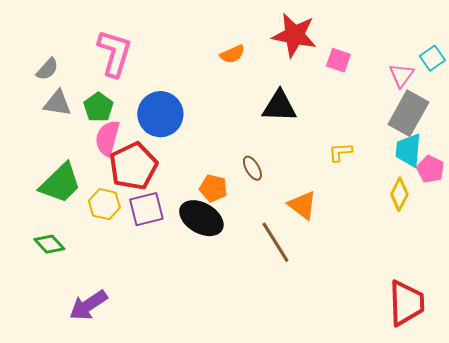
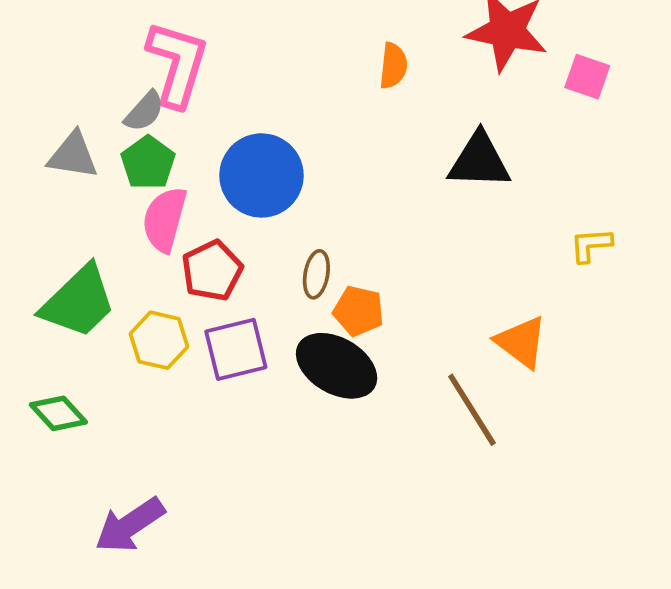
orange semicircle: (232, 54) -> (393, 66), turned -60
gray semicircle: (47, 69) -> (144, 111), moved
red pentagon: (133, 166) -> (212, 271), size x0.7
brown ellipse: (252, 168) -> (316, 274), moved, turned 40

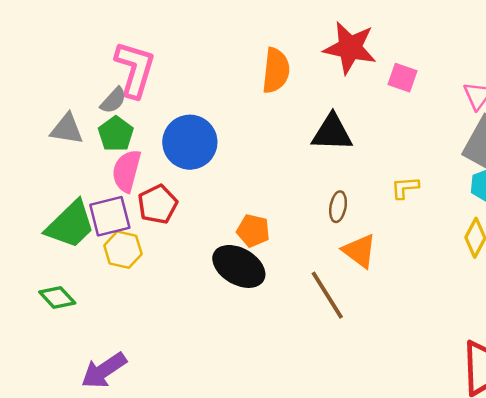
orange semicircle: (393, 66) -> (276, 70), size x1.5
brown ellipse: (316, 274) -> (338, 207), moved
purple square: (236, 349) -> (110, 216), moved

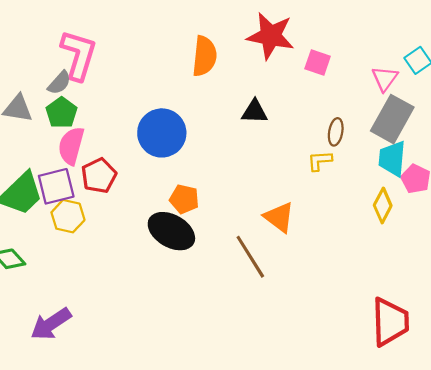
black triangle: (332, 133) -> (255, 112), size x0.7
blue circle: (190, 142) -> (162, 133), moved
brown ellipse: (338, 207) -> (336, 132), moved

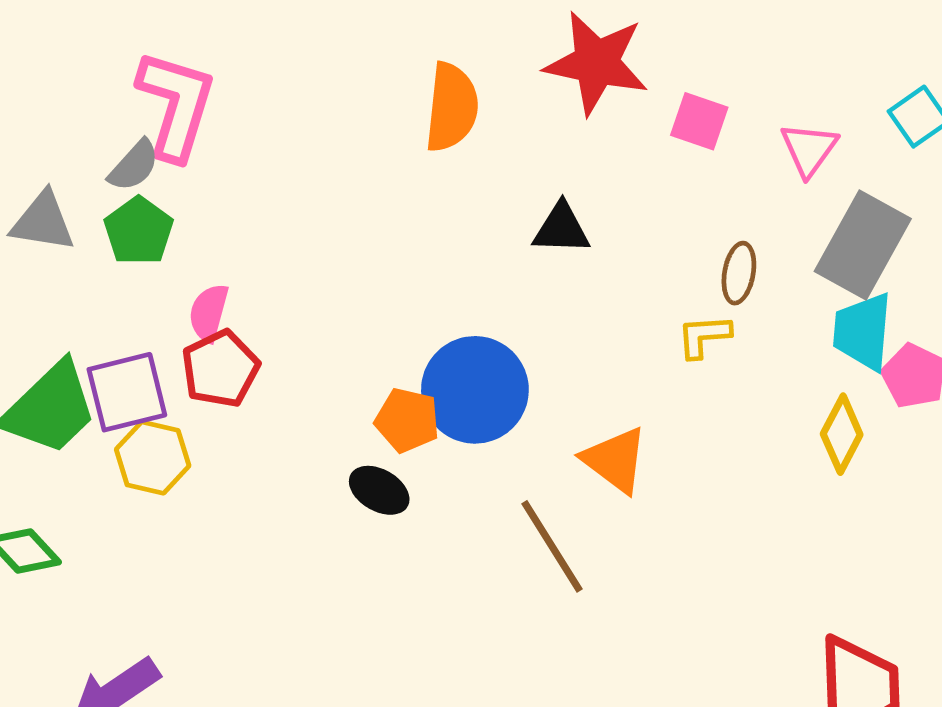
pink triangle: (385, 79) -> (809, 149), moved
blue circle: (162, 133) -> (475, 390), moved
pink semicircle: (71, 146) -> (209, 313), moved, size x0.7
black ellipse: (171, 231) -> (379, 490), size x0.6

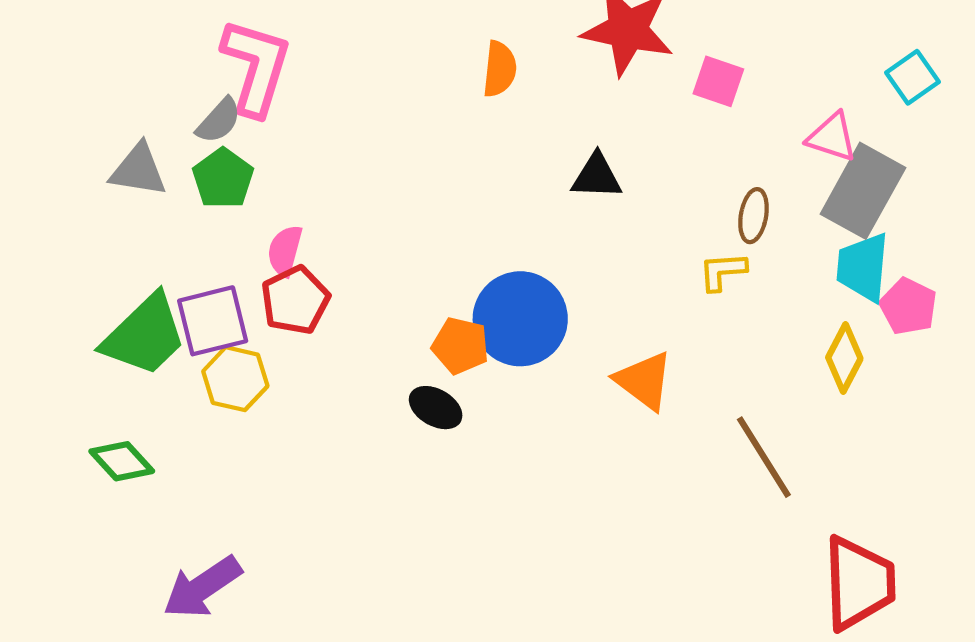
orange semicircle: (452, 107) -> (500, 69), size x0.7
pink triangle: (809, 149) -> (832, 137), moved, turned -48
brown line: (552, 546) -> (764, 457), moved

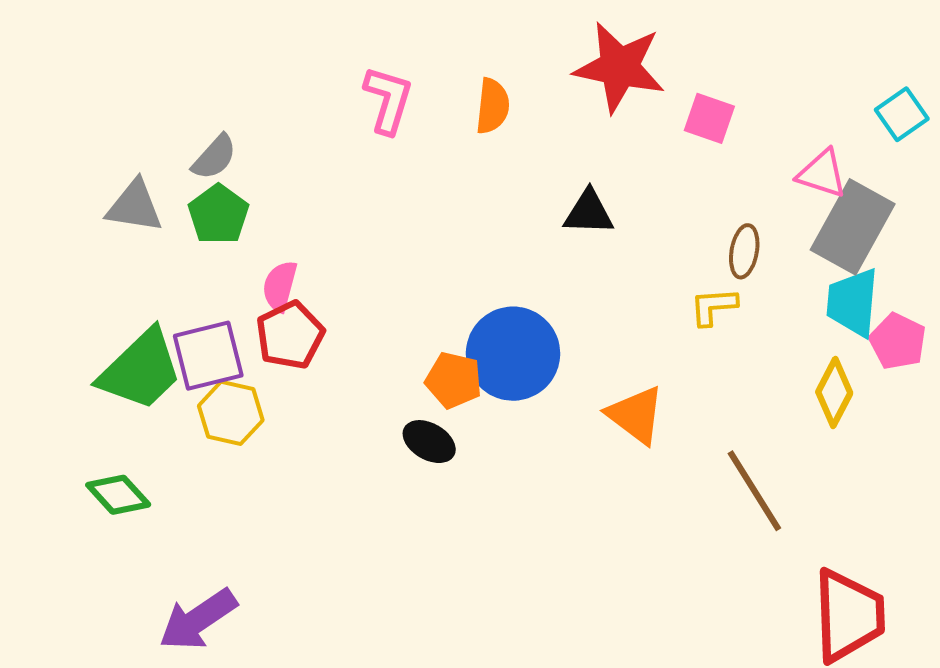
pink L-shape: (256, 67) -> (388, 100), moved, size x0.7

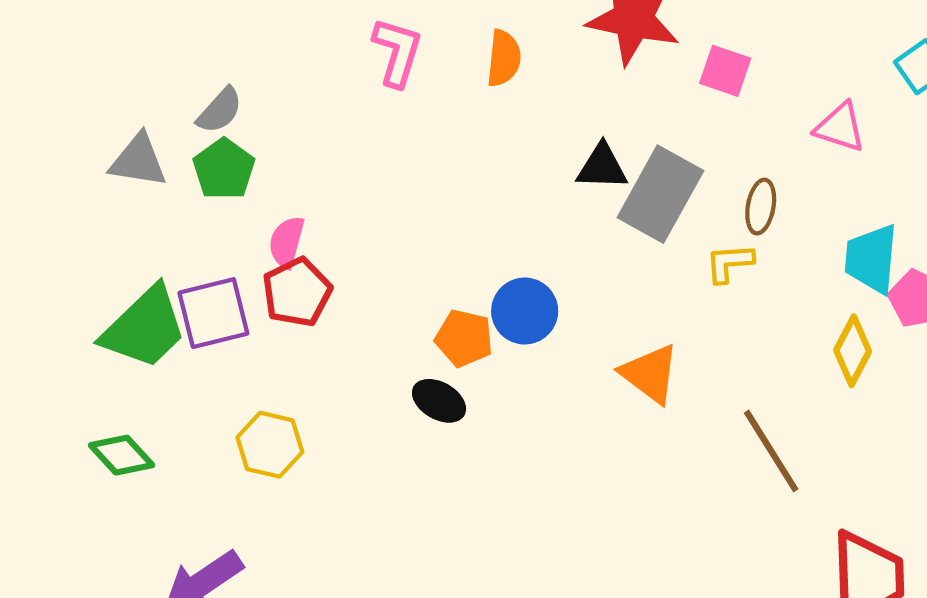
gray rectangle: (853, 227) -> (660, 194), moved
blue circle: (513, 354) -> (525, 311), size x0.7
yellow hexagon: (231, 413) -> (270, 445), moved

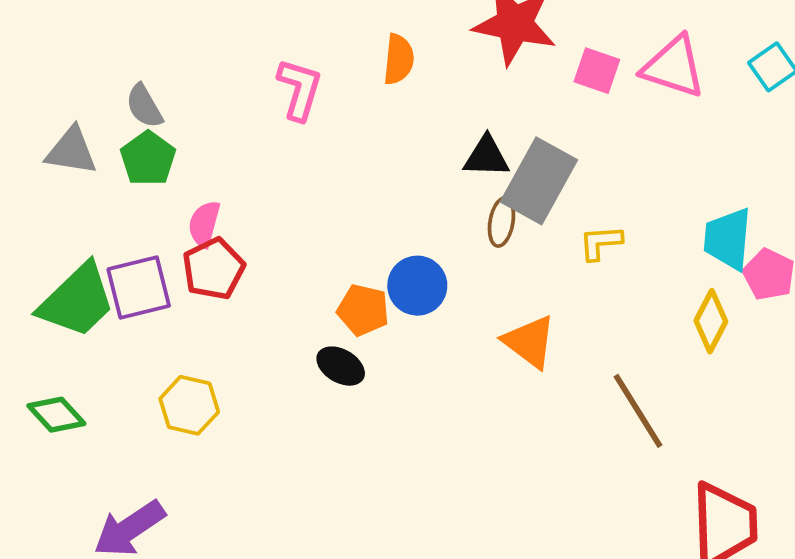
pink L-shape: (397, 52) -> (300, 89), moved
gray semicircle: (220, 110) -> (144, 106), turned 108
pink triangle: (840, 127) -> (674, 67), moved, size x1.4
brown ellipse: (761, 207) -> (501, 222), moved

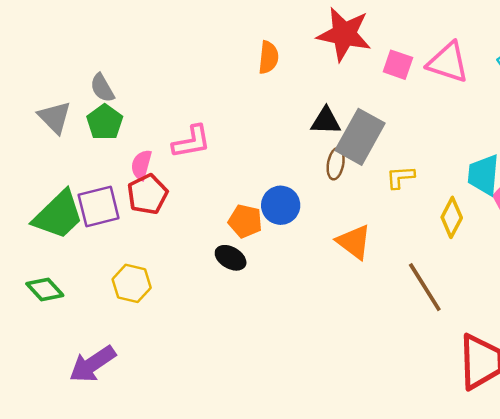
pink L-shape: (300, 89) -> (191, 142), moved, turned 63
gray triangle: (71, 151) -> (55, 117), turned 36
yellow diamond: (711, 321) -> (452, 217), moved

